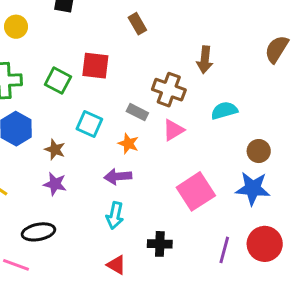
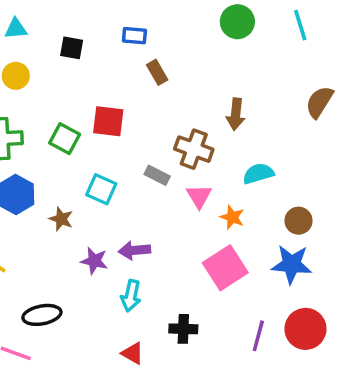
pink triangle: (173, 130) -> (199, 196), turned -30
orange star: (128, 144) -> (232, 217), moved
purple star: (55, 184) -> (94, 261), moved

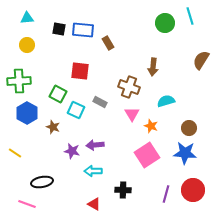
green circle: (237, 22) -> (165, 23), moved
blue rectangle: (134, 36) -> (83, 30), moved, size x1.5
green square: (65, 139) -> (58, 94), moved
gray rectangle: (157, 175) -> (100, 102), moved
cyan arrow: (131, 296) -> (93, 171), turned 78

